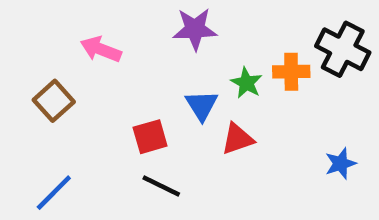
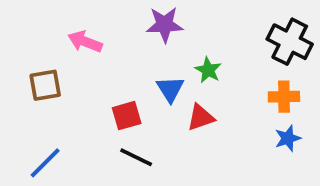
orange cross: (291, 72) -> (284, 97), moved
brown square: (54, 101) -> (45, 85), turned 32

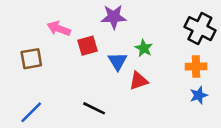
red square: (127, 116) -> (88, 46), moved

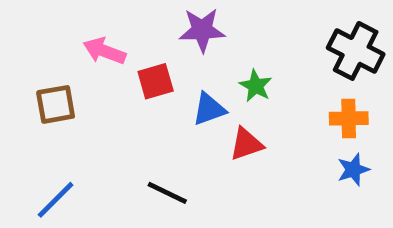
blue triangle: (118, 61) -> (209, 109), turned 42

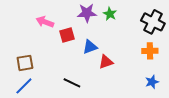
green star: (256, 86) -> (110, 14), moved
brown square: (56, 104) -> (25, 63), moved
blue star: (353, 170) -> (152, 82), moved

